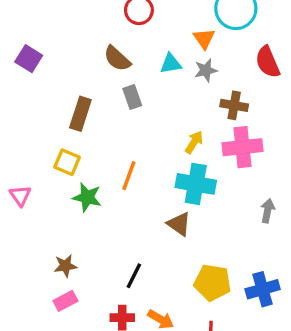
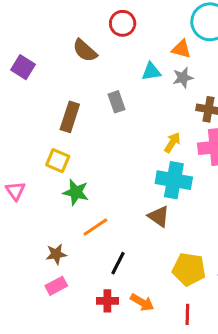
orange triangle: (204, 39) -> (181, 49), turned -40
brown semicircle: (117, 59) -> (85, 50), moved
orange line: (129, 176) -> (95, 227), moved, turned 36

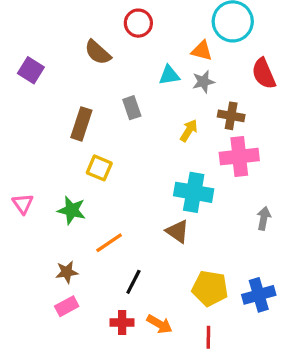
yellow arrow: (172, 142) -> (189, 130), moved
yellow square: (58, 161) -> (99, 168), moved
green star: (76, 192) -> (72, 210), moved

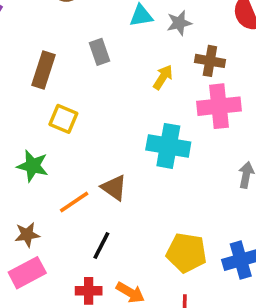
brown triangle: (177, 231) -> (114, 188), moved
pink rectangle: (67, 306) -> (27, 273), size x1.4

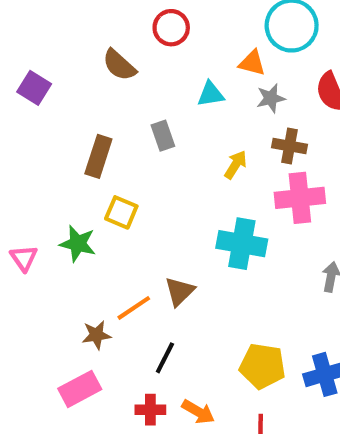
gray star: (179, 23) -> (271, 98), moved
green star: (33, 166) -> (78, 244), moved
brown triangle: (114, 188) -> (179, 291), turned 40
brown star: (27, 235) -> (96, 335), moved

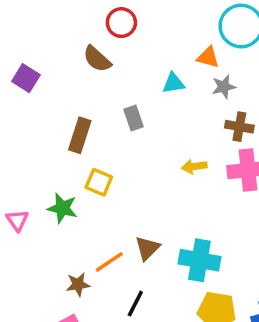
red circle: (171, 28) -> (121, 23), moved
yellow arrow: (236, 165) -> (194, 167), moved, turned -130
cyan cross: (242, 244) -> (199, 260), moved

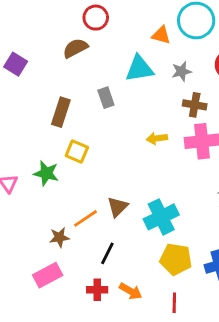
orange triangle: (208, 57) -> (161, 35), moved
brown semicircle: (97, 59) -> (75, 48), turned 110
cyan triangle: (173, 83) -> (139, 69), size x1.5
cyan cross: (199, 260) -> (161, 217), turned -36

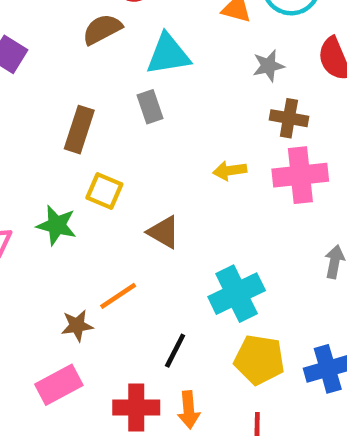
cyan triangle: (139, 69) -> (168, 54), moved
brown triangle: (118, 207) -> (164, 232), moved, turned -45
black line: (107, 253) -> (175, 351), moved
red cross: (97, 290) -> (136, 408), size x1.4
orange arrow: (131, 291) -> (189, 410), turned 55

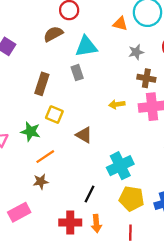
orange line: (118, 296) -> (45, 157), moved
pink rectangle: (59, 385) -> (19, 212), moved

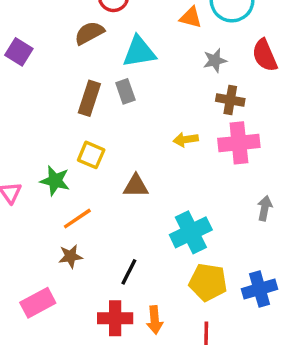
brown rectangle: (42, 84) -> (89, 98), moved
brown triangle: (84, 135) -> (136, 186), turned -30
black line: (90, 194) -> (129, 272), moved

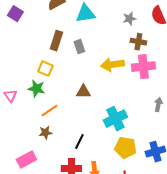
gray rectangle: (125, 91) -> (79, 47), moved
yellow arrow: (186, 139) -> (112, 65), size x1.6
yellow square: (91, 155) -> (45, 69), moved

